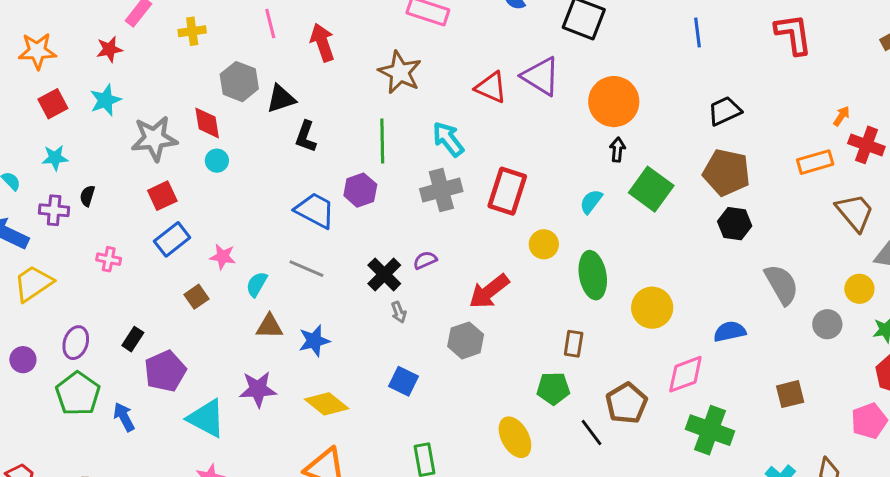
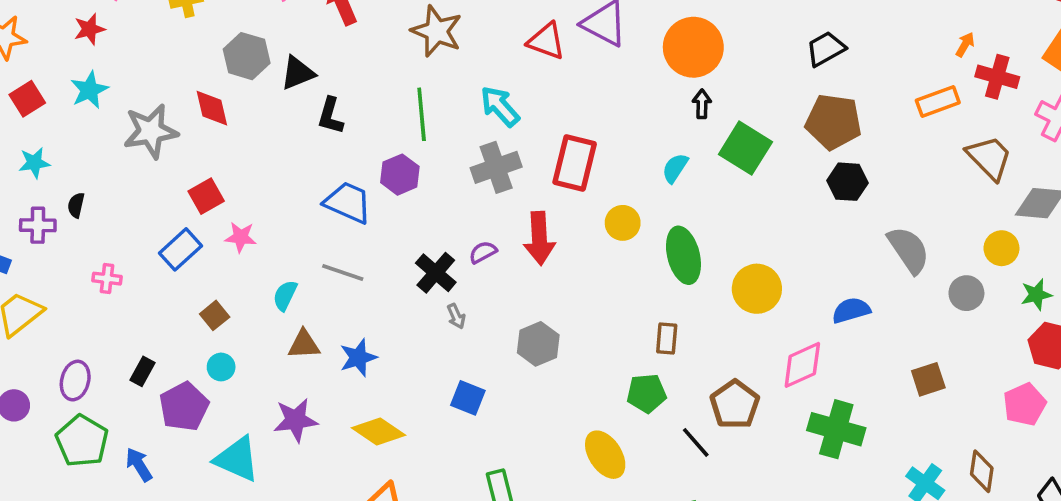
cyan circle: (217, 161) -> (221, 367), moved
red square: (162, 196) -> (206, 196), moved
pink star: (223, 257) -> (241, 237), moved
red arrow: (489, 291) -> (539, 238), moved, turned -51

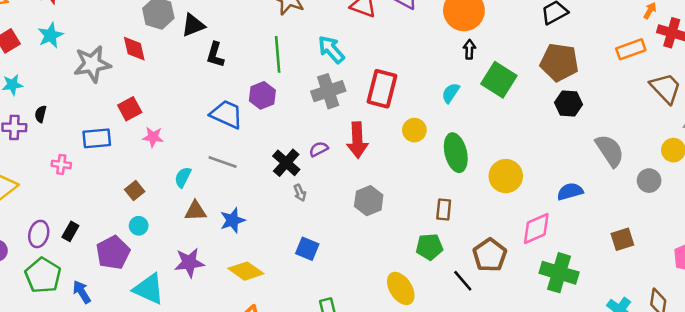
blue rectangle: (180, 249) -> (97, 138), moved, turned 36
gray hexagon: (538, 344) -> (369, 201), moved
black rectangle: (143, 371) -> (70, 231), moved

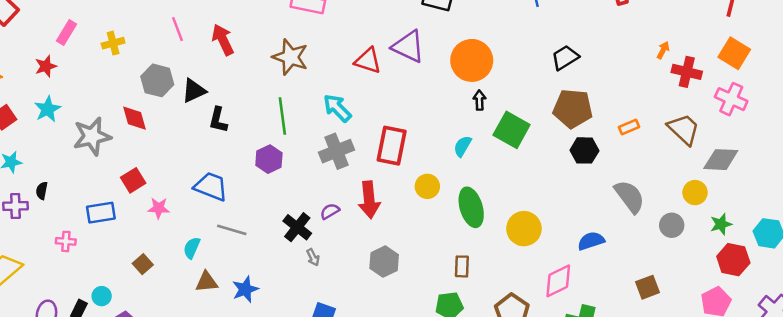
orange rectangle: (631, 49) -> (629, 127), moved, size x0.7
blue trapezoid: (227, 114) -> (211, 186), moved
cyan circle: (139, 226) -> (102, 296), moved

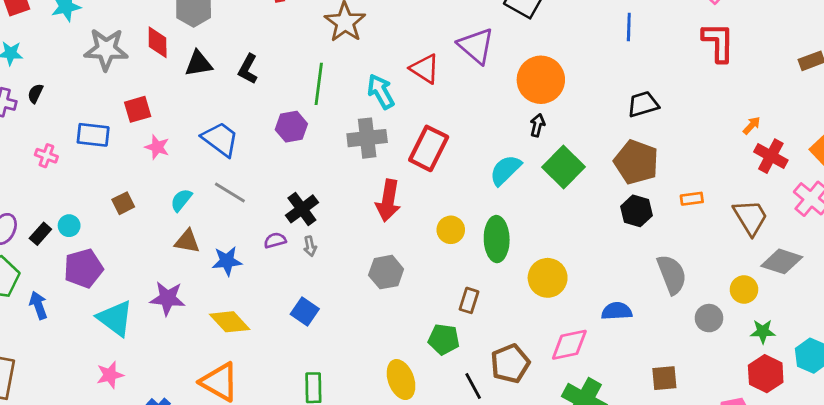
red triangle: (368, 61) -> (425, 69), moved
black triangle: (194, 91) -> (199, 64), moved
cyan semicircle: (463, 146) -> (505, 170), size x1.4
yellow circle: (427, 186) -> (451, 230), moved
purple semicircle: (330, 211) -> (275, 240), moved

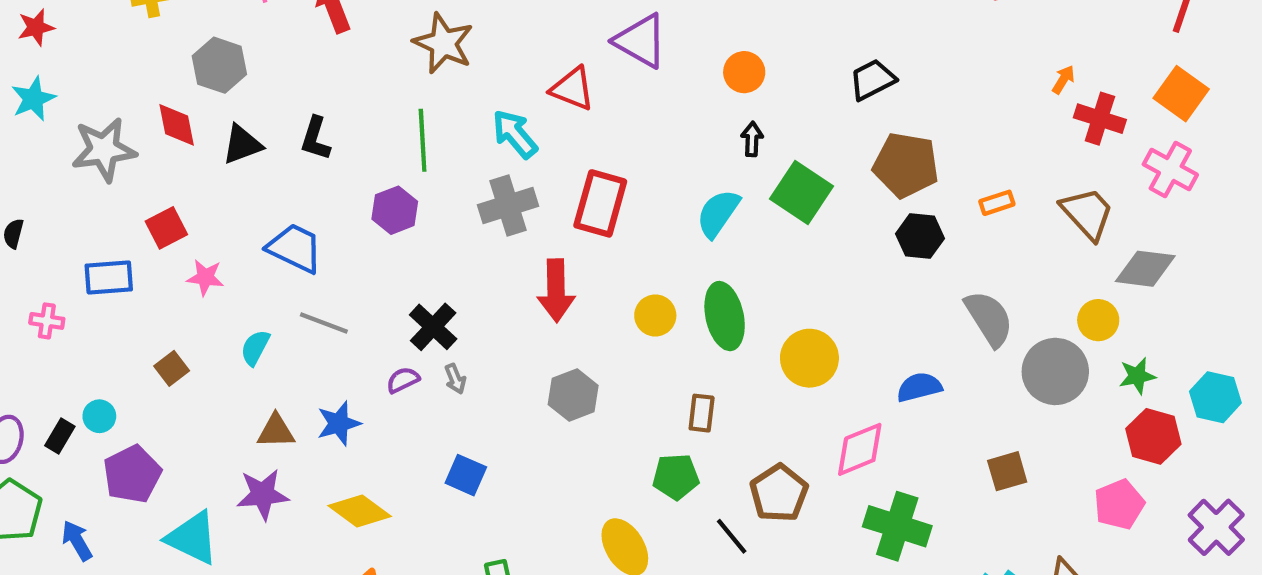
orange circle: (541, 80) -> (744, 72), size x0.6
black trapezoid: (643, 104) -> (872, 80), moved
brown triangle: (187, 241) -> (276, 431), moved
gray circle: (709, 318) -> (1055, 371), size x1.6

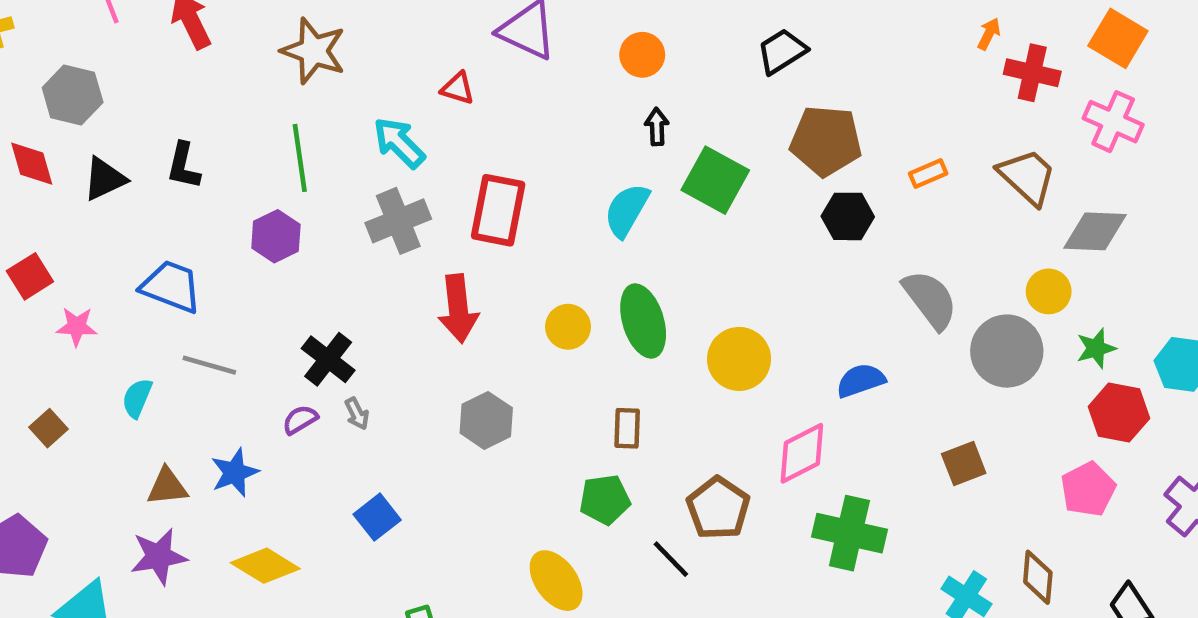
red triangle: (572, 89) -> (458, 88), size x0.7
blue square: (466, 475) -> (377, 517), turned 33

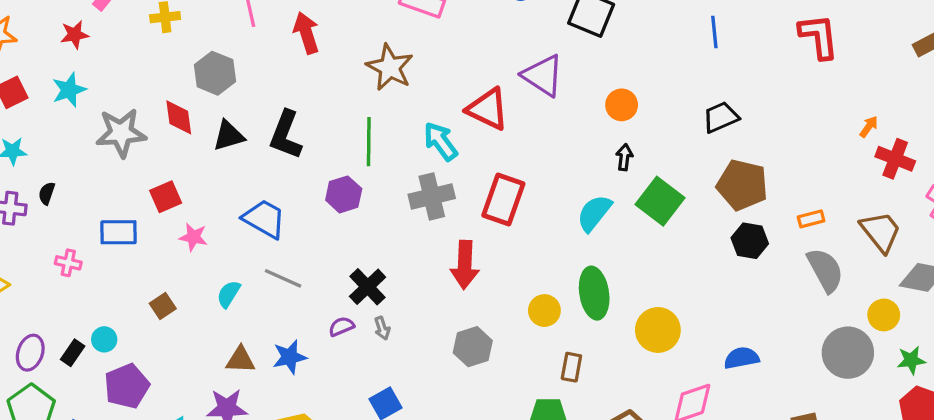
red triangle: (458, 88) -> (488, 109), size x1.8
black L-shape: (183, 166) -> (286, 135), size x1.4
gray semicircle: (930, 300) -> (825, 270), moved
yellow circle: (568, 327) -> (544, 311), moved

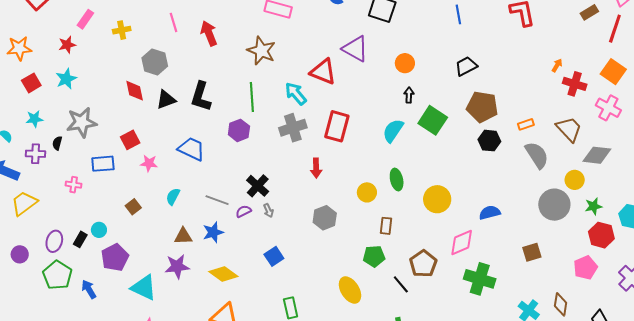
gray star: (121, 133) -> (82, 122), moved
red arrow: (465, 265) -> (316, 168), size x0.7
gray line: (283, 278) -> (217, 200), moved
green ellipse: (594, 293) -> (397, 179), size x0.7

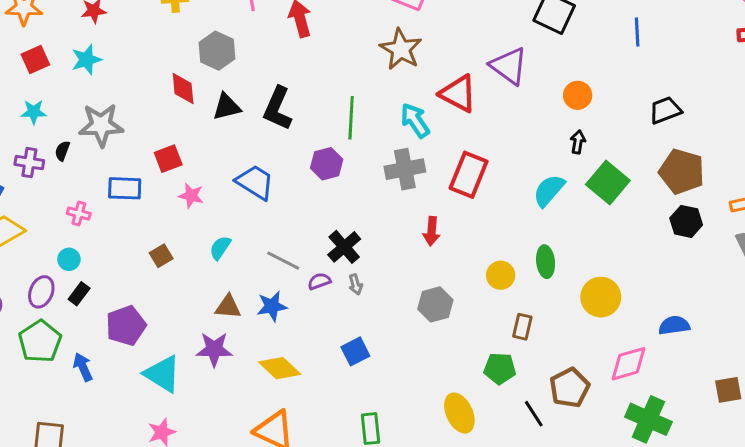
blue line: (458, 14) -> (637, 32), moved
brown star: (261, 51) -> (401, 49), moved
cyan circle: (99, 230) -> (69, 259), moved

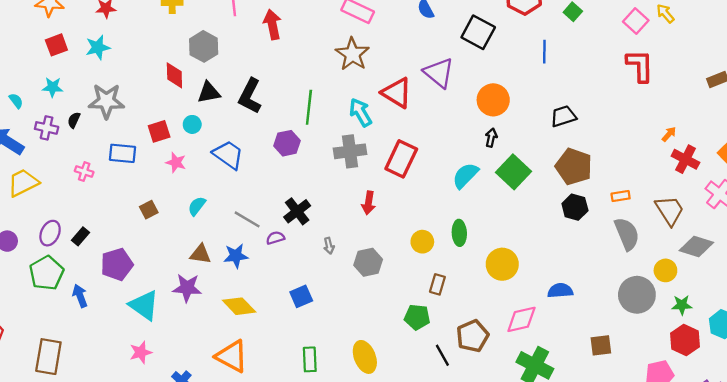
orange circle: (578, 95) -> (493, 100), size x1.4
cyan circle: (69, 259) -> (192, 124), moved
gray arrow: (355, 284) -> (329, 246), moved
yellow ellipse: (459, 413) -> (365, 357), moved

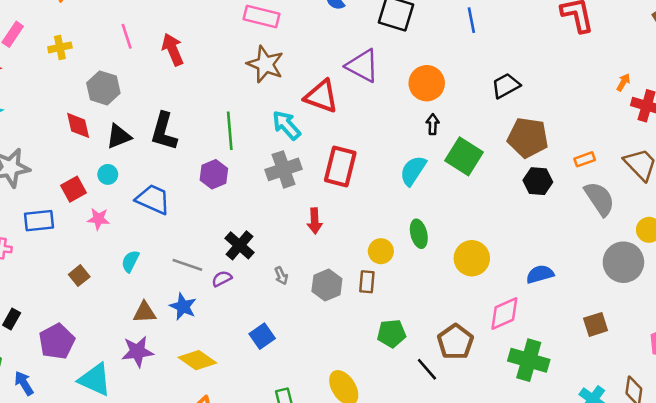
blue star: (236, 256) -> (183, 307), turned -30
brown rectangle: (437, 284) -> (367, 282), moved

